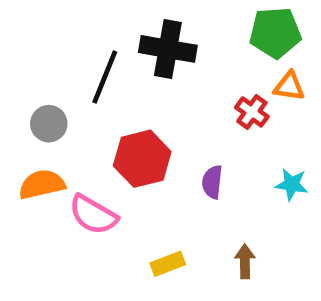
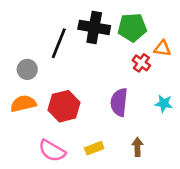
green pentagon: (275, 33) -> (132, 27), moved
red hexagon: (142, 159) -> (64, 106), moved
purple semicircle: (212, 182) -> (119, 102), size x1.5
pink semicircle: (93, 215) -> (52, 151), moved

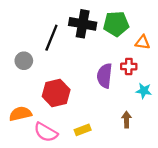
red cross: (141, 63) -> (129, 67), moved, turned -35
purple semicircle: (119, 102) -> (105, 76), moved
orange semicircle: (23, 104) -> (20, 114), moved
brown arrow: (137, 147) -> (126, 120), moved

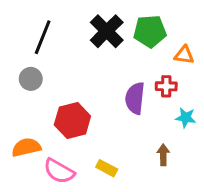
black cross: (83, 24) -> (107, 31), turned 35
black line: (51, 38) -> (43, 37), moved
yellow rectangle: (83, 130) -> (107, 168), turned 49

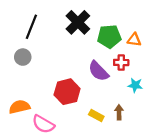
green pentagon: (150, 31) -> (109, 36), moved
purple semicircle: (135, 98) -> (98, 71), turned -50
red hexagon: (72, 121) -> (67, 92), moved
yellow rectangle: (107, 168) -> (96, 115), moved

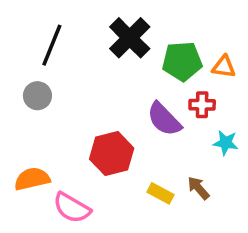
brown arrow: (119, 112) -> (198, 188), turned -40

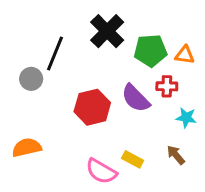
black line: (52, 45) -> (55, 53), moved
red hexagon: (112, 154) -> (92, 107), moved
brown arrow: (198, 188) -> (176, 155), moved
pink semicircle: (72, 208) -> (101, 171), moved

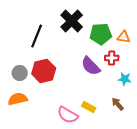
gray circle: (31, 79) -> (20, 73), moved
red hexagon: (92, 107) -> (44, 71), moved

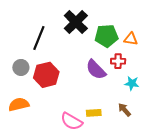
gray circle: (20, 73) -> (21, 67), moved
yellow rectangle: (89, 107) -> (94, 113), turned -32

